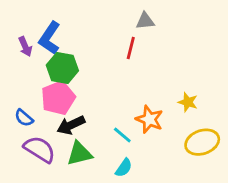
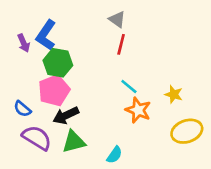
gray triangle: (145, 21) -> (117, 19), moved, turned 42
cyan line: (122, 135) -> (129, 86), moved

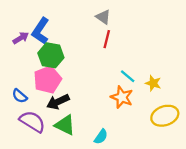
purple arrow: (24, 43) -> (21, 38), turned -98
cyan line: (129, 86) -> (128, 76), moved
green triangle: (74, 142) -> (65, 125), turned 40

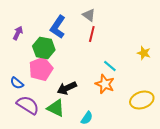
blue L-shape: (41, 31) -> (58, 27), moved
purple arrow: (21, 38) -> (18, 33), turned -32
yellow star: (153, 83) -> (144, 53), moved
black arrow: (58, 102) -> (67, 88), moved

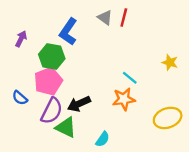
red line: (92, 34) -> (124, 17), moved
orange star: (105, 84) -> (124, 99), turned -30
purple semicircle: (28, 105) -> (52, 111), moved, turned 85

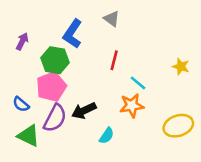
red line: (124, 17) -> (114, 60), moved
green triangle: (66, 127) -> (29, 136), moved
cyan semicircle: (103, 139) -> (107, 136), moved

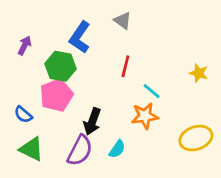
black arrow: (84, 111) -> (92, 121), turned -45
purple semicircle: (55, 118) -> (80, 150), moved

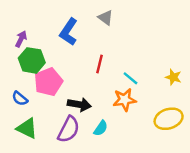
green hexagon: (60, 66) -> (32, 60), moved
red line: (125, 66) -> (100, 64), moved
yellow star: (199, 73) -> (173, 77), moved
black arrow: (92, 121) -> (79, 104), turned -100

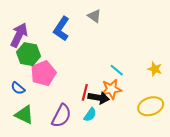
purple arrow: (21, 39) -> (19, 35), size x1.6
red line: (100, 64) -> (85, 92), moved
black arrow: (79, 104) -> (99, 98), moved

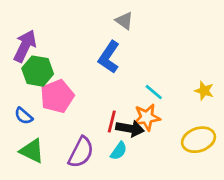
blue L-shape: (61, 29) -> (109, 57), moved

